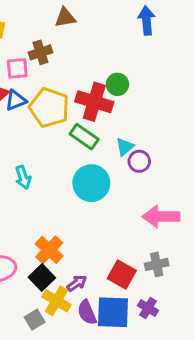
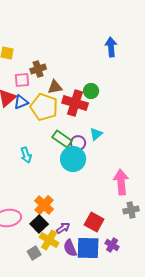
brown triangle: (65, 18) -> (55, 87), moved
green rectangle: (84, 137) -> (62, 139), moved
purple circle: (139, 161) -> (78, 143), moved
pink arrow: (161, 217) -> (121, 182), turned 85
gray cross: (157, 264) -> (131, 210), moved

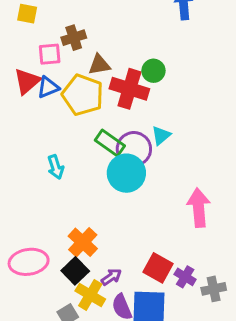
purple circle: (78, 143) -> (134, 149), size x1.5
gray cross: (131, 210) -> (214, 289), moved
purple cross: (112, 245) -> (185, 277), moved

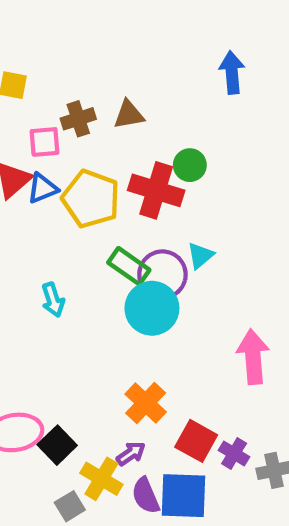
brown triangle: (99, 65) -> (129, 115), moved
orange cross: (83, 242) -> (146, 403), moved
black square: (75, 271) -> (57, 445), moved

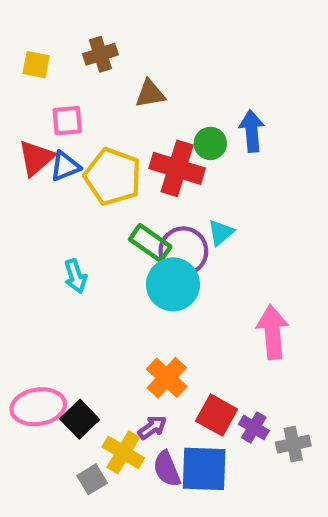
blue arrow: (232, 72) -> (252, 131), moved
brown cross: (78, 119) -> (100, 54), moved

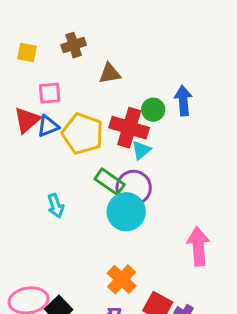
cyan triangle: (221, 233) -> (141, 150), moved

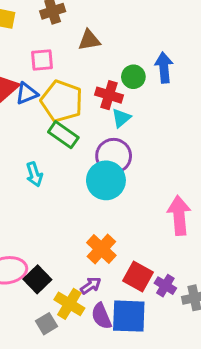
pink square: (50, 93) -> (42, 60), moved
red cross: (129, 128) -> (109, 95), size x0.7
green rectangle: (110, 182) -> (63, 135), moved

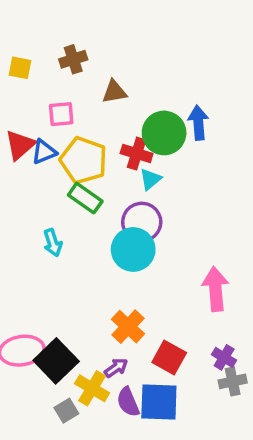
green circle: (133, 77) -> (164, 133), size x1.6
black square: (37, 279) -> (56, 361), size x1.4
purple cross: (165, 286) -> (224, 357), moved

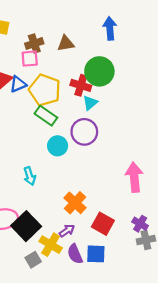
brown cross: (73, 59) -> (34, 44), moved
blue arrow: (198, 123) -> (110, 28), moved
cyan arrow: (53, 243) -> (30, 176), moved
cyan circle: (133, 249) -> (58, 146), moved, size x0.7
blue square: (159, 402) -> (96, 254), size x0.7

